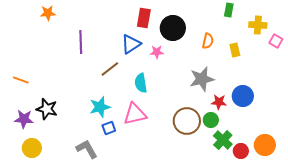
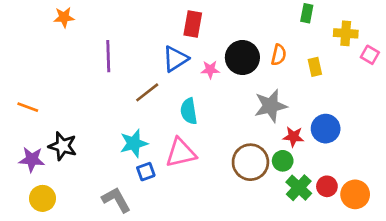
black circle: (173, 28) -> (242, 57), moved
red circle: (241, 151) -> (327, 186), moved

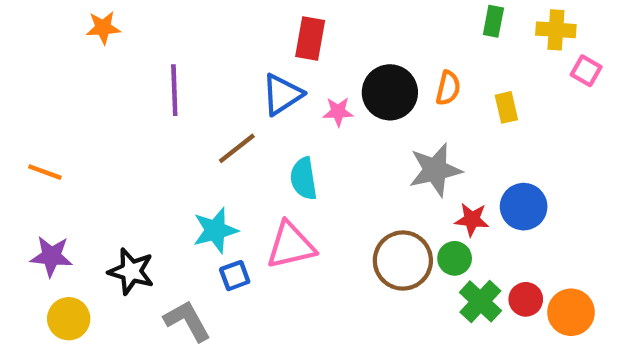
yellow cross: (346, 33) -> (556, 30), moved
pink square: (370, 55) -> (586, 71), moved
black star: (63, 146) -> (131, 271), moved

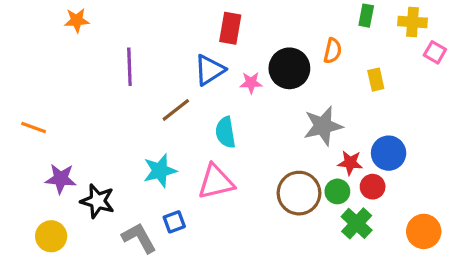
orange semicircle: (448, 88) -> (333, 51), moved
purple star: (51, 256) -> (61, 179), moved
blue square: (235, 276) -> (174, 222), moved
red circle: (526, 299) -> (373, 187), moved

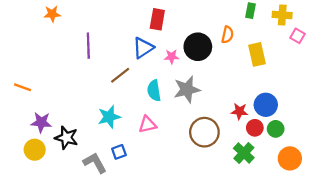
yellow rectangle: (376, 80) -> (257, 54), size x1.5
gray star: (323, 126) -> (187, 89), moved
pink triangle: (216, 182) -> (147, 125), size x0.7
green circle: (337, 191) -> (276, 129), moved
yellow circle: (51, 236) -> (35, 150), moved

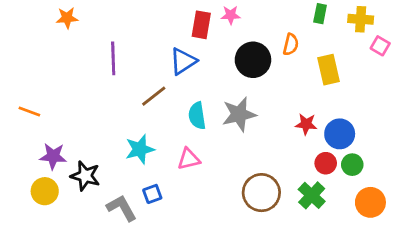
pink star: (172, 57) -> (231, 15), moved
red star: (239, 111) -> (306, 124), moved
brown circle: (204, 132) -> (261, 193), moved

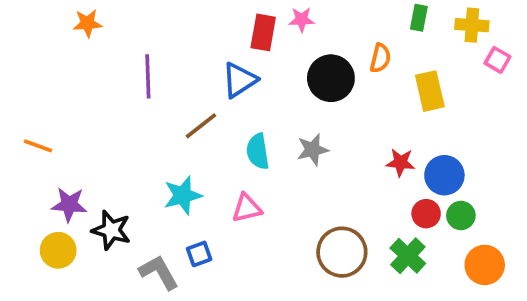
gray star: (239, 114) -> (313, 150), size x0.7

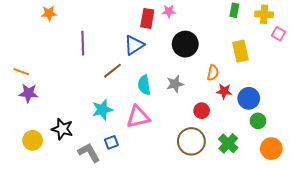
orange semicircle: (380, 58) -> (213, 73), moved
orange line: (38, 146) -> (21, 72), moved
purple star: (69, 204) -> (28, 93), moved
pink triangle: (247, 208) -> (138, 117), size x1.4
red circle: (426, 214) -> (202, 111), moved

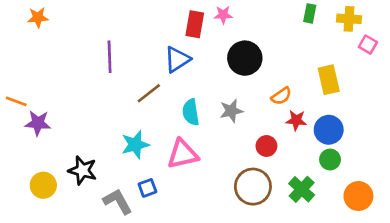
orange star: (49, 13) -> (38, 17), moved
yellow rectangle: (241, 51) -> (329, 80), moved
orange line: (21, 72) -> (16, 101), moved
orange semicircle: (213, 73) -> (281, 96), turned 42
green circle: (258, 121) -> (330, 160), moved

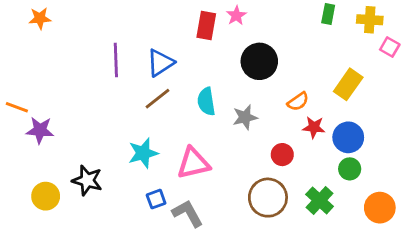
pink star: (223, 15) -> (236, 15), turned -30
blue triangle: (177, 59) -> (160, 63), moved
yellow rectangle: (329, 80) -> (348, 84), turned 48
cyan semicircle: (191, 112) -> (206, 102), moved
gray L-shape: (118, 201) -> (188, 213), moved

